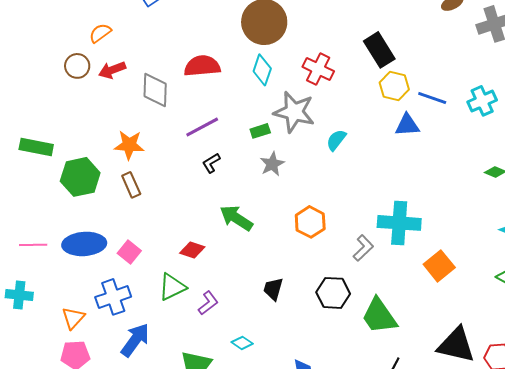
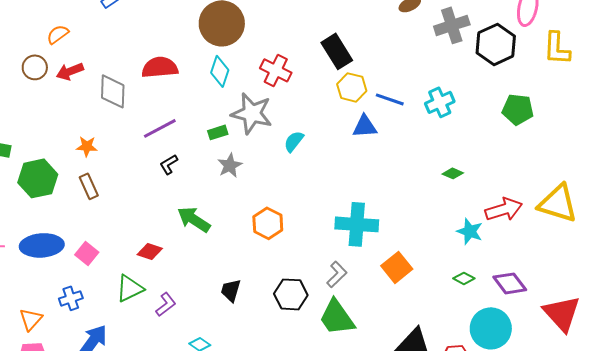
orange star: (129, 145) -> (87, 146), size x0.7
gray L-shape: (363, 248) -> (337, 274), moved
blue cross: (113, 297) -> (71, 298), size x0.7

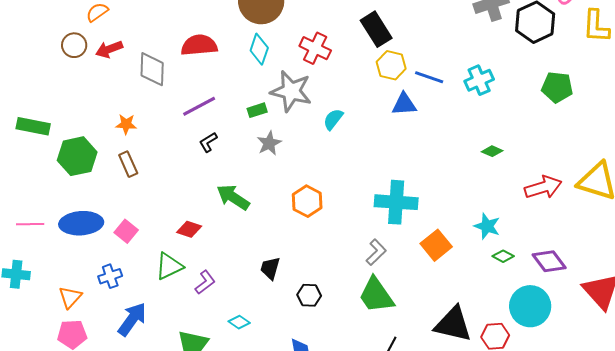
cyan star: (470, 231) -> (487, 226), moved
black hexagon: (291, 294) -> (309, 295), moved, size x0.7

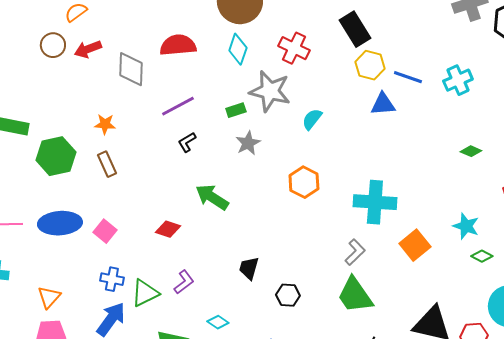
orange hexagon: (307, 201) -> (304, 182), moved
green triangle: (169, 266) -> (145, 293), moved
blue cross: (110, 276) -> (112, 279), moved, turned 30

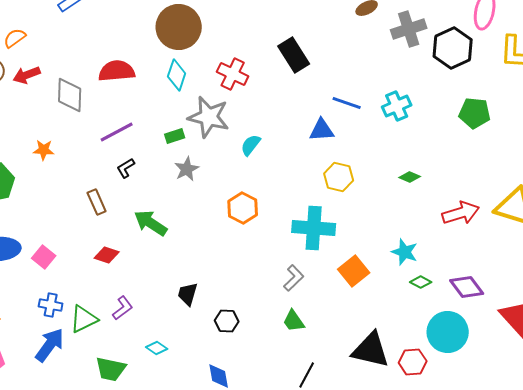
yellow hexagon: (370, 65) -> (339, 177), moved
brown rectangle: (107, 164) -> (97, 202), moved
green trapezoid: (355, 295) -> (294, 321), size x0.6

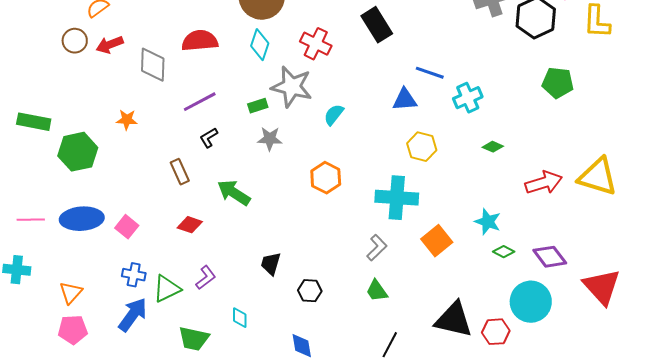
cyan cross: (397, 106) -> (468, 98), moved
gray star: (187, 169) -> (270, 139), turned 30
cyan diamond: (157, 348) -> (240, 318), turned 55

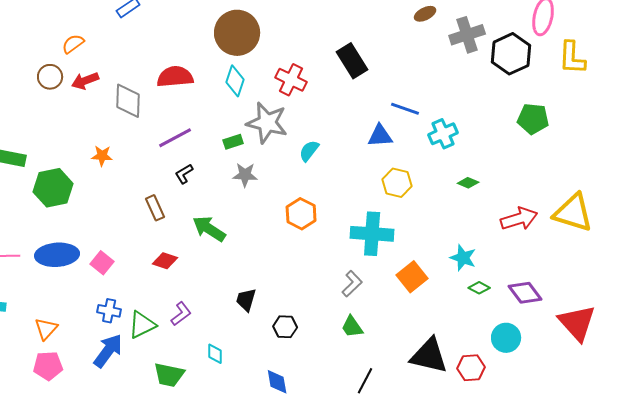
cyan circle: (531, 302) -> (506, 338), size x0.7

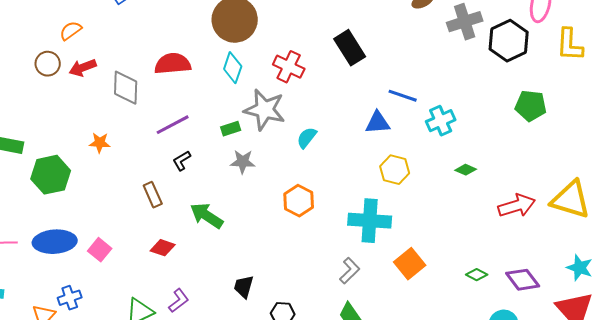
cyan star: (463, 258) -> (580, 268), moved
blue cross: (109, 311) -> (70, 298), moved, turned -30

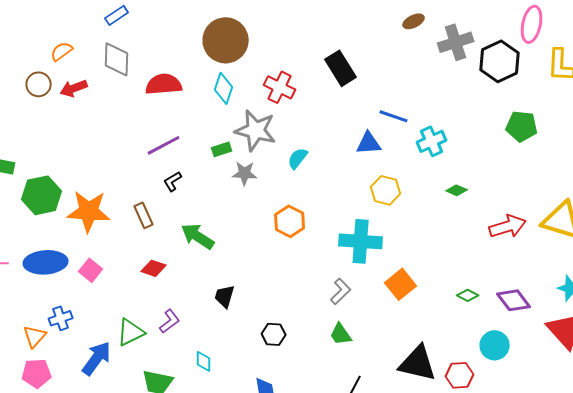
gray diamond: (126, 88) -> (117, 59), moved
orange star: (100, 143) -> (89, 211), moved, size x2.0
gray star: (243, 162) -> (245, 173), moved
black trapezoid: (244, 287) -> (225, 296), moved

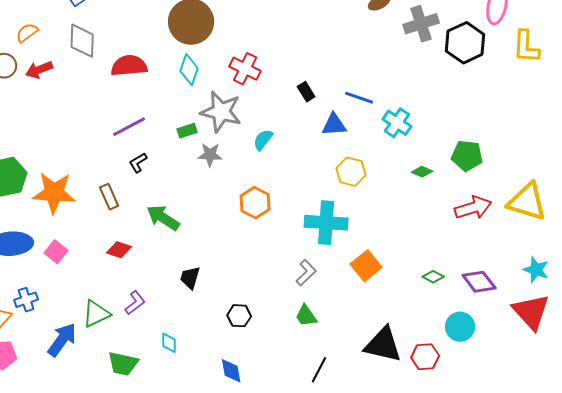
black rectangle: (341, 68) -> (306, 92), moved, size x0.6
green pentagon: (522, 126) -> (467, 156), moved
cyan cross: (432, 141) -> (397, 123), turned -32

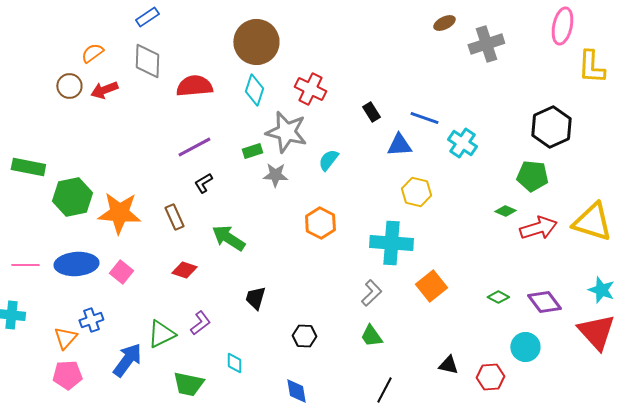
black hexagon: (465, 43) -> (551, 127), moved
green diamond: (422, 172) -> (505, 211), moved
black triangle: (383, 345) -> (448, 365), size x0.5

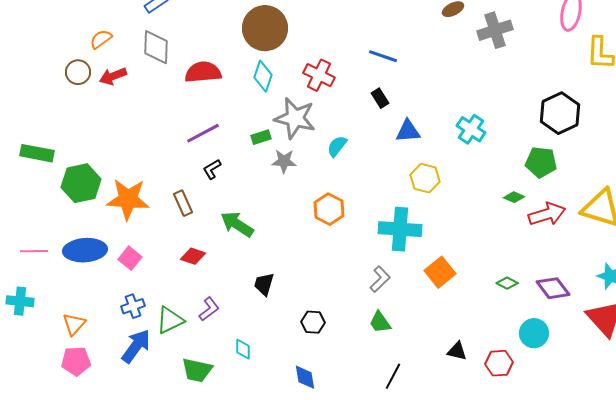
blue line: (424, 118) -> (383, 56), moved
blue cross: (91, 320) -> (133, 306), moved

